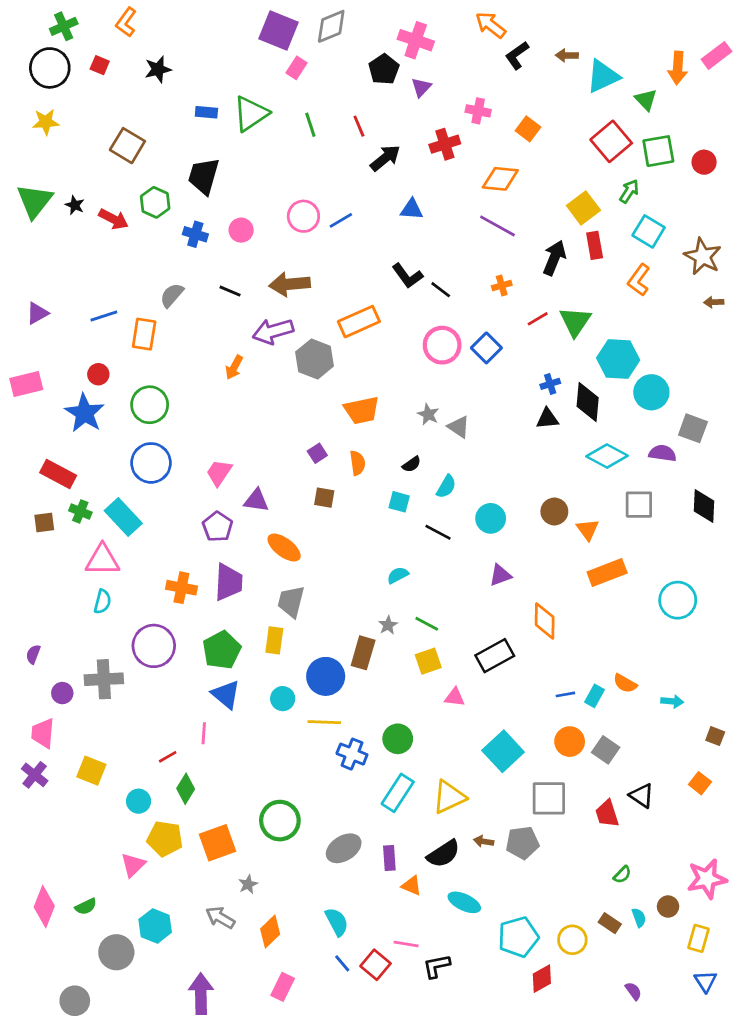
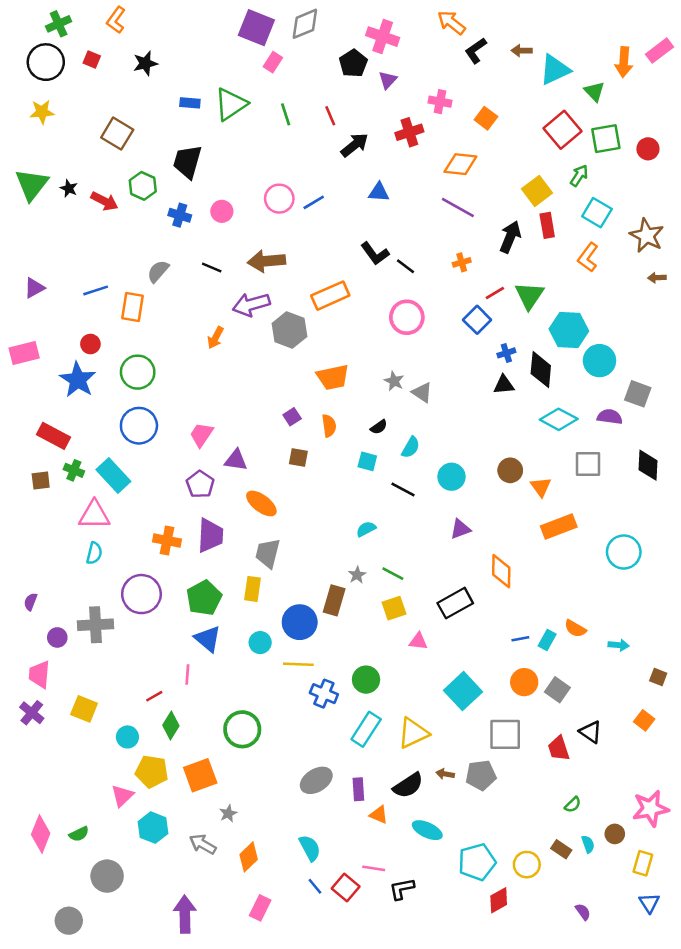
blue square: (486, 348) -> (477, 320), moved
green circle: (280, 821) -> (242, 729), moved
cyan hexagon: (155, 926) -> (153, 828), moved

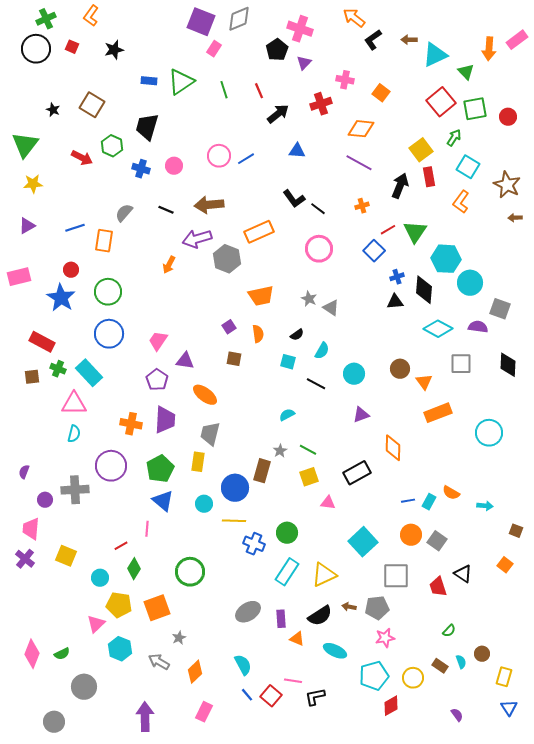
yellow star: (42, 112) -> (33, 184), moved
black star: (69, 188) -> (53, 110), moved
pink star: (651, 808) -> (385, 638), moved, size x0.7

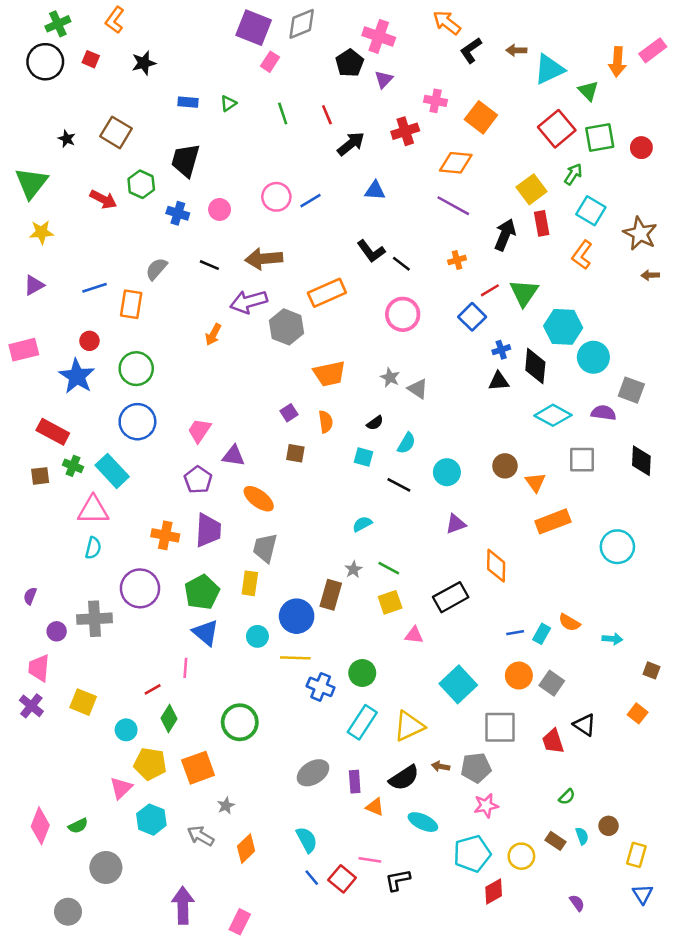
green triangle: (181, 82) -> (228, 103), size x0.5
orange square: (381, 93) -> (481, 117), size x1.4
pink rectangle: (204, 712) -> (240, 922), moved

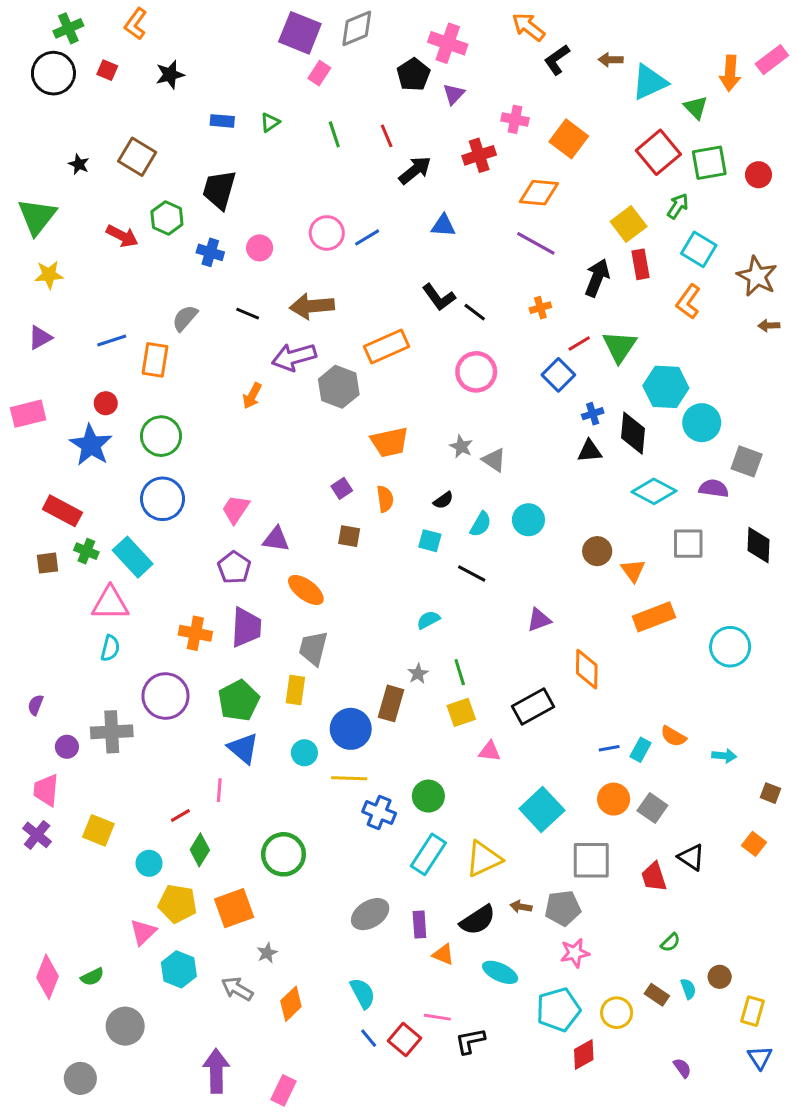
cyan circle: (447, 472) -> (528, 520), moved
green line: (389, 568) -> (460, 672), turned 45

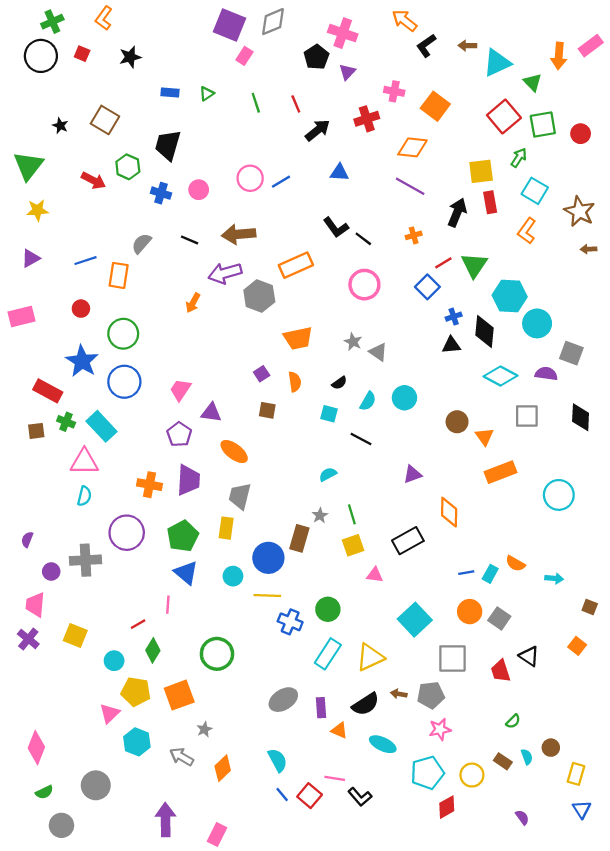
yellow square: (629, 224) -> (481, 171), turned 30
blue star: (91, 445) -> (82, 361), moved
green semicircle: (92, 977) -> (44, 792), moved
black L-shape: (470, 1041) -> (360, 797), turned -120

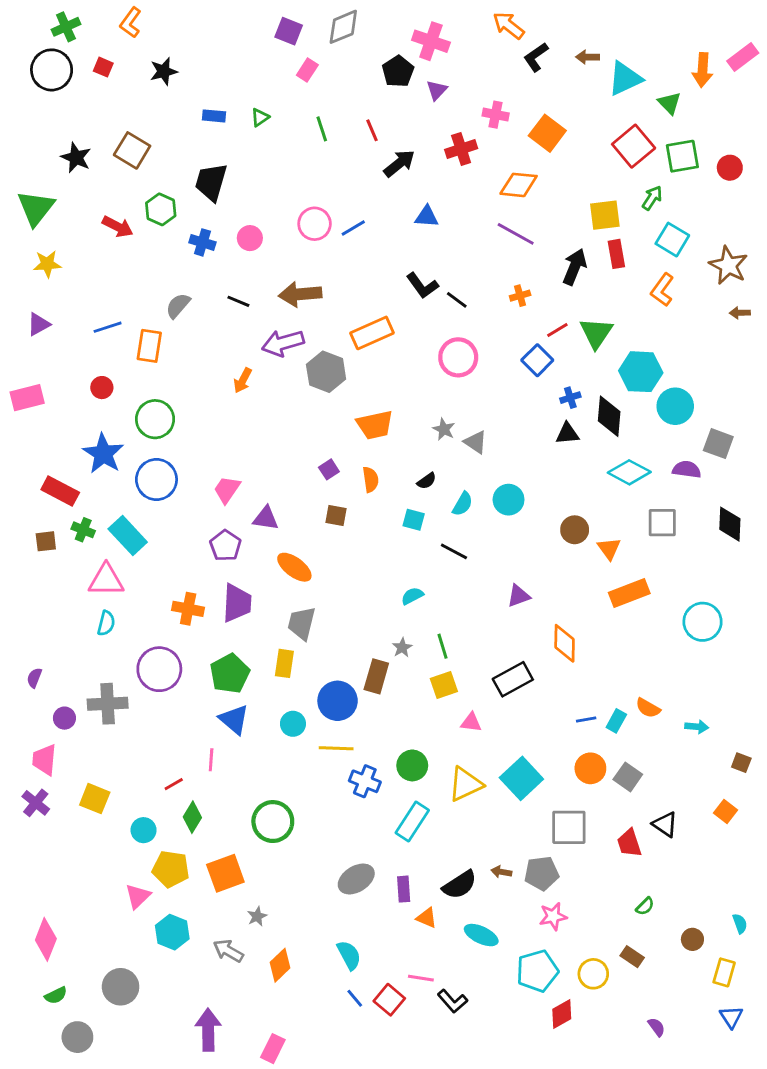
purple square: (230, 25) -> (289, 31), size x0.7
black star: (60, 126) -> (76, 158), size x1.5
yellow triangle: (370, 657) -> (465, 784), moved
cyan semicircle: (527, 757) -> (740, 924), moved

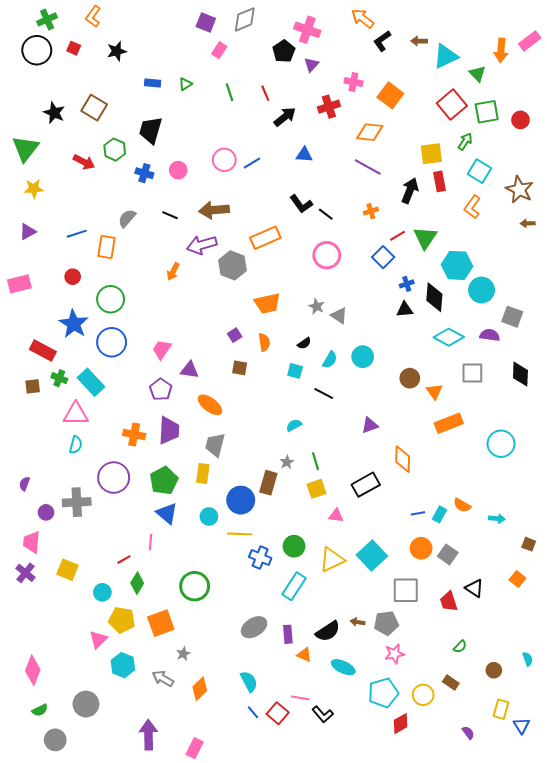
yellow rectangle: (724, 972) -> (501, 709), moved

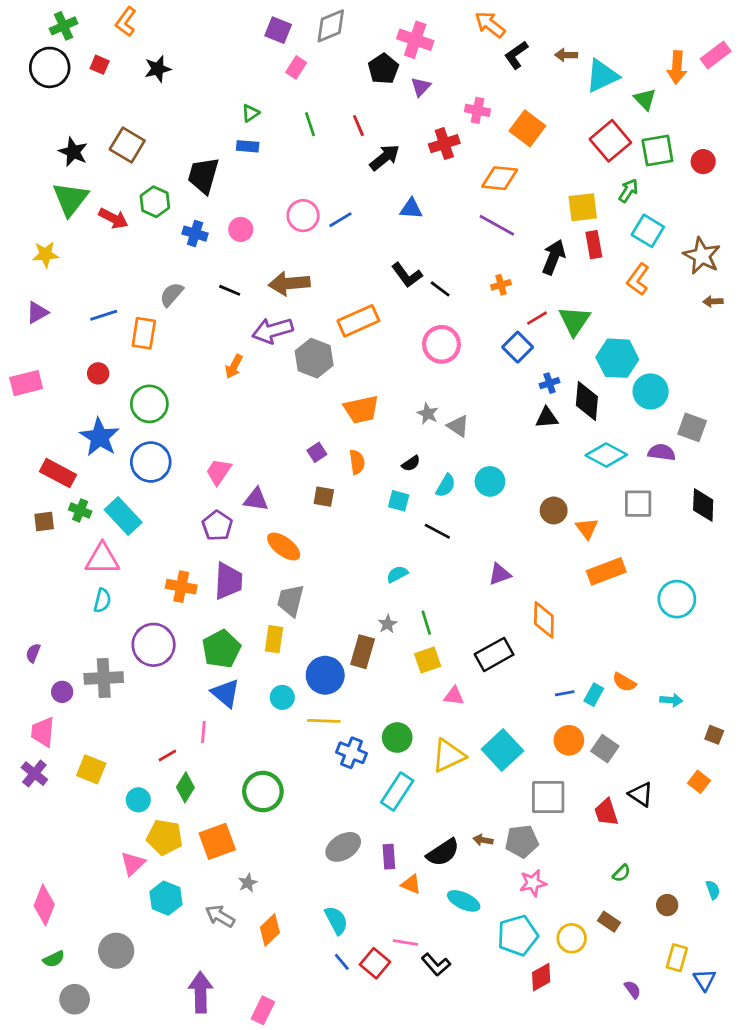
blue rectangle: (153, 83) -> (248, 146), moved
green triangle: (25, 149) -> (70, 199), moved

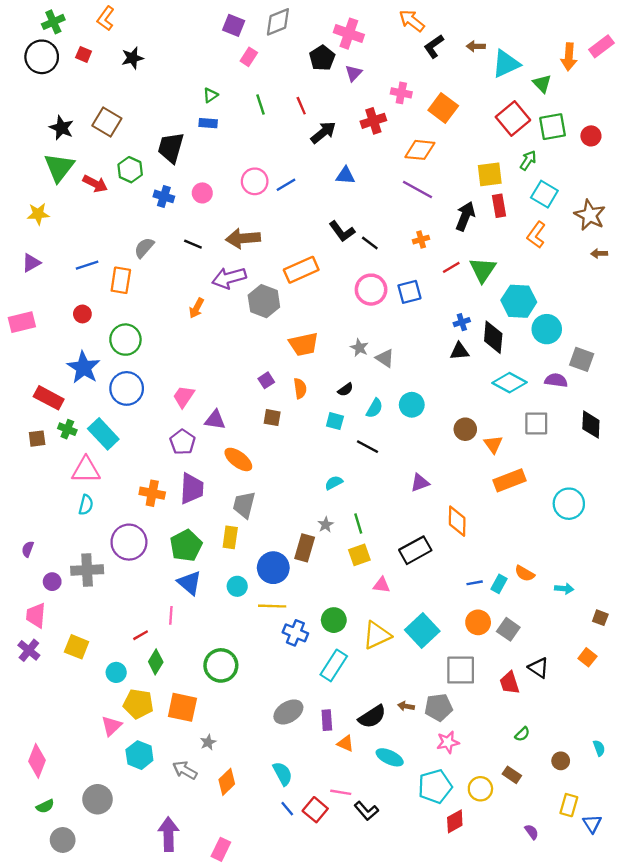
blue square: (518, 347) -> (409, 292), moved, turned 30
orange square: (217, 841) -> (182, 707), turned 32

